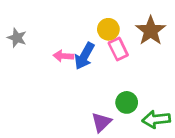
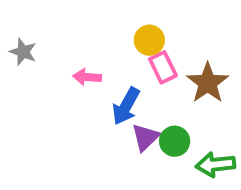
brown star: (151, 31) -> (208, 83), moved
blue arrow: (84, 56) -> (126, 106), moved
purple triangle: (101, 122) -> (145, 137), moved

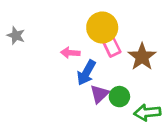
yellow circle: (149, 40) -> (102, 28), size x1.5
pink arrow: (87, 77) -> (70, 53), moved

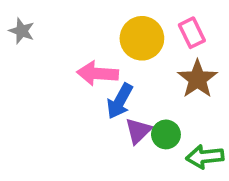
gray star: (16, 35) -> (22, 31), moved
pink rectangle: (111, 46) -> (192, 33), moved
pink arrow: (70, 53) -> (98, 73), size x1.5

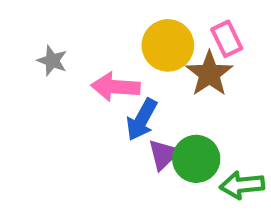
gray star: (22, 31) -> (52, 61), moved
brown star: (197, 79) -> (209, 74), moved
green circle: (166, 134) -> (196, 159), size x1.4

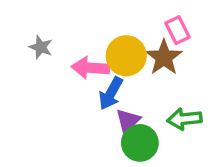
yellow circle: (168, 45) -> (126, 56), moved
green circle: (196, 159) -> (140, 143), moved
green arrow: (242, 185) -> (184, 119), moved

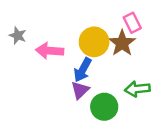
gray star: (41, 47) -> (18, 35), moved
pink arrow: (90, 68) -> (50, 51), moved
purple triangle: (128, 121) -> (80, 90), moved

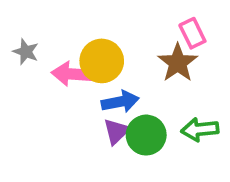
yellow circle: (94, 42) -> (102, 61), moved
blue arrow: (83, 70) -> (120, 102), turned -130
green circle: (104, 107) -> (146, 135), moved

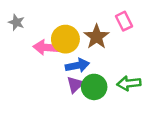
gray star: (26, 52) -> (16, 22), moved
brown star: (178, 63) -> (97, 37), moved

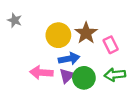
pink rectangle: (124, 21) -> (111, 45), moved
pink arrow: (46, 47) -> (41, 73), moved

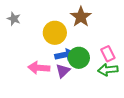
brown star: (86, 33) -> (81, 17), moved
pink rectangle: (111, 45) -> (108, 54), moved
green circle: (84, 78) -> (79, 58), moved

